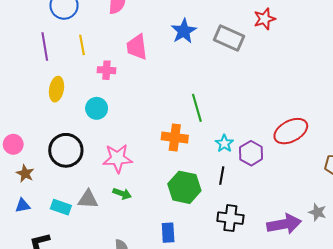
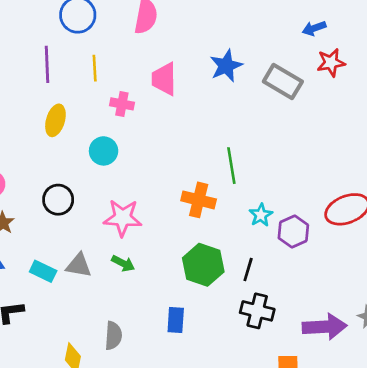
black circle: (66, 150) -> (58, 200), size x0.7
black line: (222, 176) -> (248, 270), moved

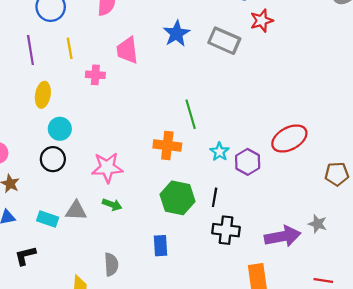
cyan circle: (104, 151) -> (60, 129), moved

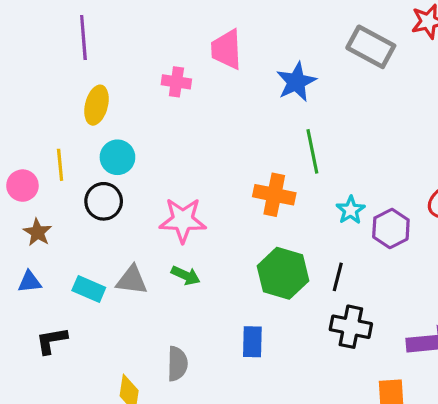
blue star: (177, 34) -> (296, 82), moved
yellow line: (70, 48) -> (60, 165), moved

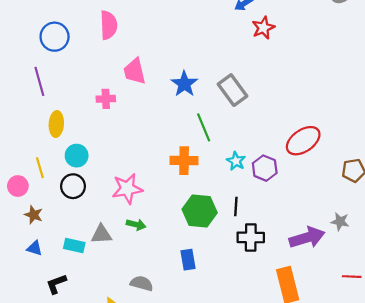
gray rectangle: (371, 47) -> (232, 90), moved, turned 36
blue triangle: (30, 282) -> (35, 248), turned 35
gray semicircle: (177, 364) -> (142, 283), turned -65

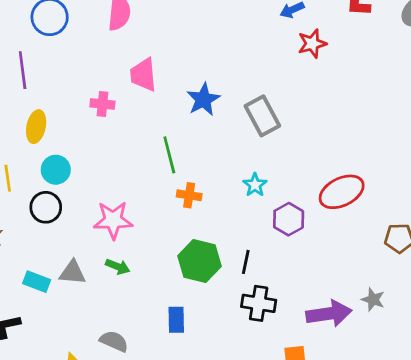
green line: (204, 127) -> (169, 155), moved
orange cross: (184, 161) -> (189, 195), size x0.7
cyan star: (236, 161) -> (255, 185), moved

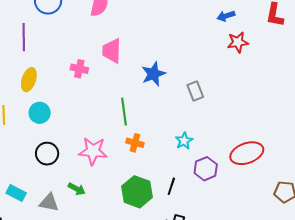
gray rectangle: (262, 116) -> (195, 91), size x0.7
black circle: (46, 207) -> (47, 154), moved
pink star: (113, 220) -> (93, 151), moved
black line: (246, 262) -> (171, 186), moved
gray triangle: (72, 273) -> (49, 203), moved

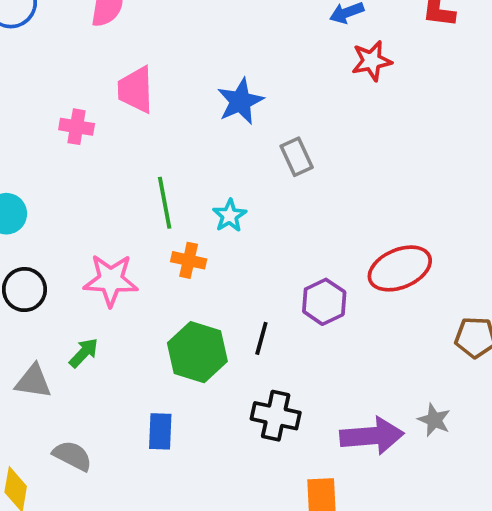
blue star: (153, 74) -> (240, 101), moved
cyan star: (184, 141) -> (230, 216), moved
green arrow: (77, 189) -> (84, 353), turned -72

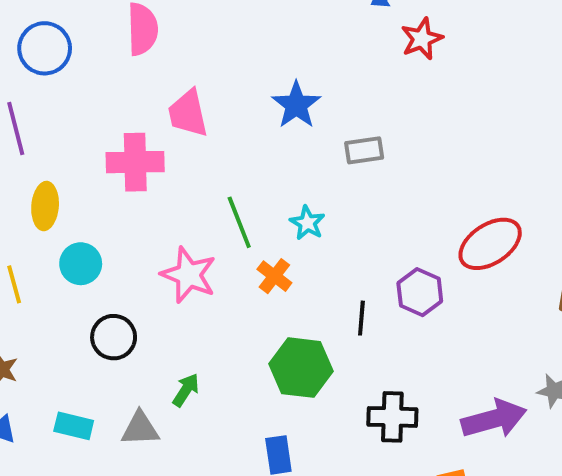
pink cross: (77, 127) -> (135, 162), size x1.6
gray rectangle: (297, 157) -> (364, 150), turned -63
orange cross: (189, 260) -> (274, 276), turned 36
pink star: (111, 280) -> (189, 275), moved, turned 30
black line: (261, 338) -> (361, 318), moved

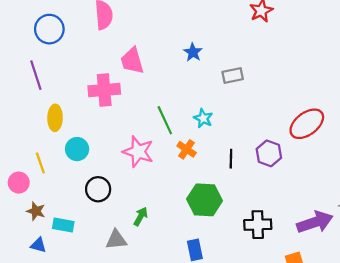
blue star: (296, 105) -> (193, 52), size x0.7
black line: (361, 318) -> (231, 159), moved
cyan rectangle: (74, 426) -> (63, 225), moved

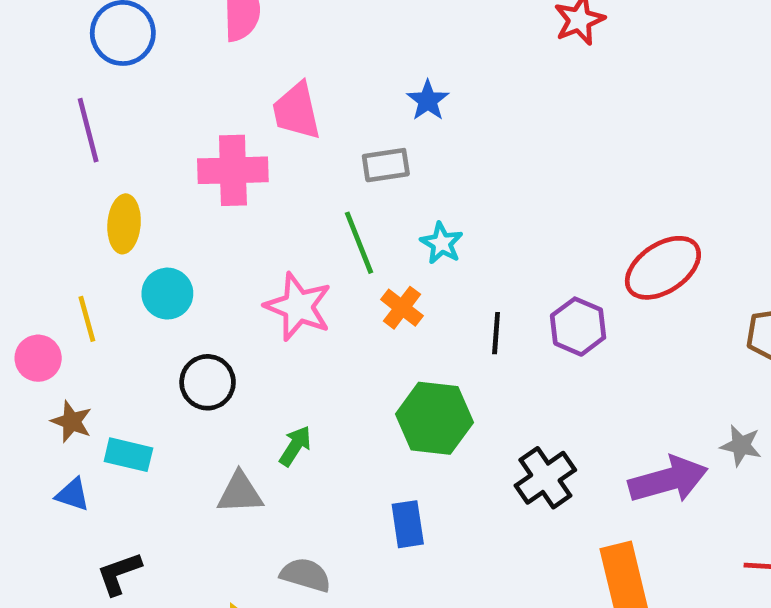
gray rectangle: (233, 75) -> (386, 165), moved
black cross: (258, 225) -> (545, 478), turned -36

